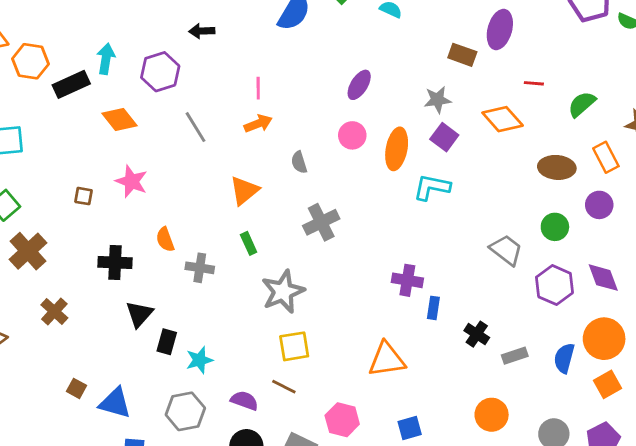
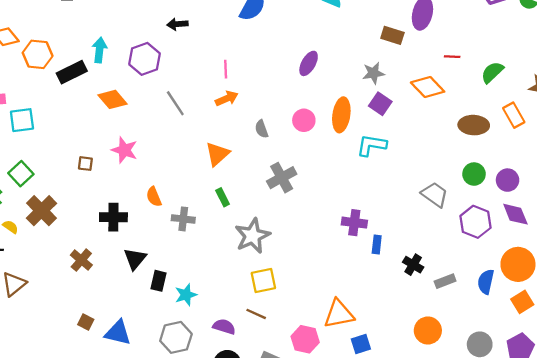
pink circle: (352, 135) -> (304, 120), moved
purple circle: (599, 205) -> (508, 180), moved
brown cross: (54, 311) -> (81, 260), moved
orange triangle: (387, 359) -> (339, 314), moved

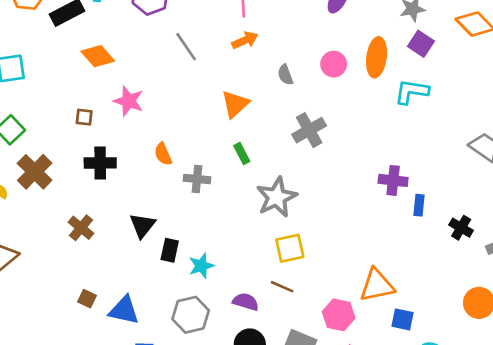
orange diamond: (113, 99) -> (98, 56), moved
black cross: (113, 217) -> (100, 163), moved
blue square: (361, 344) -> (403, 319), turned 30

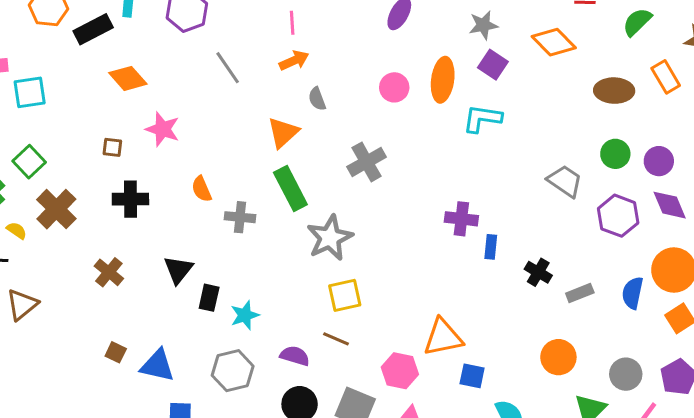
gray semicircle: (285, 75) -> (317, 99), moved
green rectangle: (242, 154) -> (290, 188), size x1.8

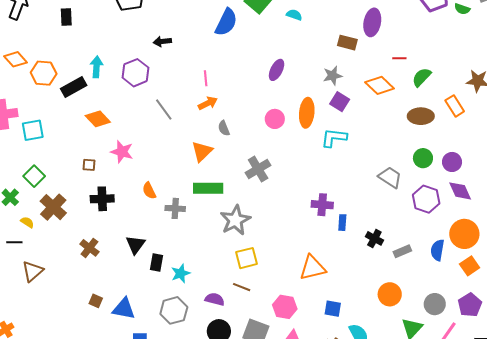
green semicircle: (637, 22) -> (422, 77), moved
green rectangle: (290, 188) -> (208, 188), turned -60
orange triangle: (443, 337) -> (313, 268), moved

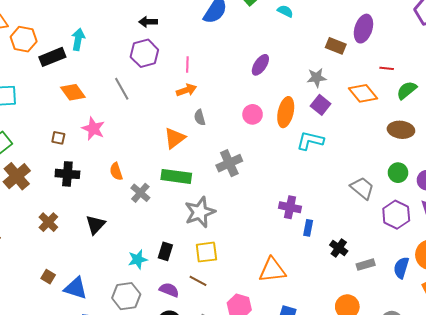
purple hexagon: (136, 73) -> (144, 53), moved
gray line: (164, 110) -> (122, 89), moved
gray cross: (175, 208) -> (140, 193), turned 30
black rectangle: (157, 263) -> (165, 251), moved

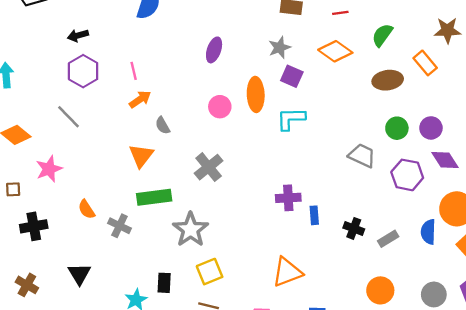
red line: (387, 68) -> (340, 13), moved
pink star: (93, 129) -> (49, 169), turned -30

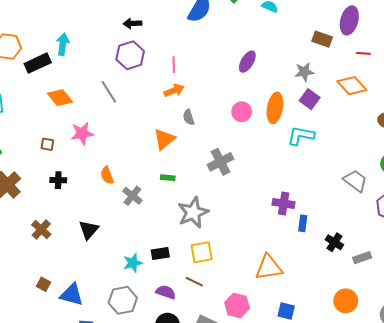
green rectangle: (154, 197) -> (168, 178), size x0.5
black cross: (34, 226) -> (58, 180), size x0.7
black rectangle: (164, 283) -> (160, 253), turned 66

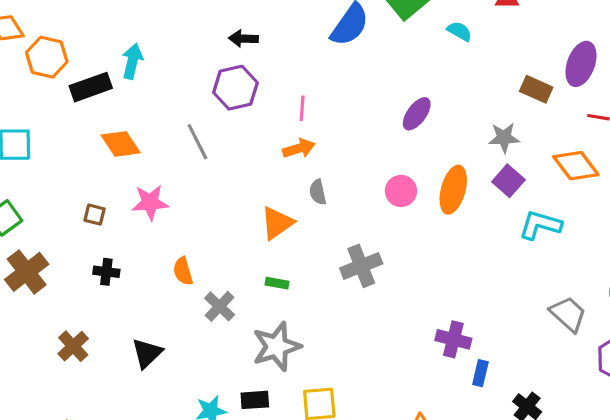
cyan L-shape: (301, 136) -> (540, 225), moved
gray star: (193, 212) -> (277, 347), moved

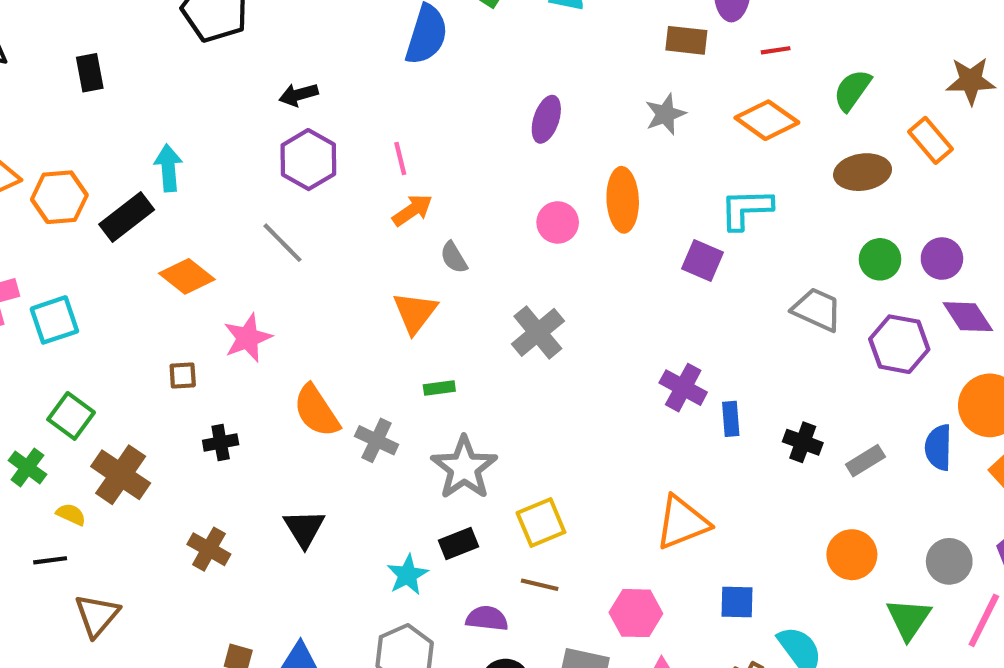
purple square: (508, 181) -> (703, 260), moved
orange semicircle: (183, 271) -> (316, 411), size x1.5
purple cross: (453, 339) -> (683, 388), turned 32

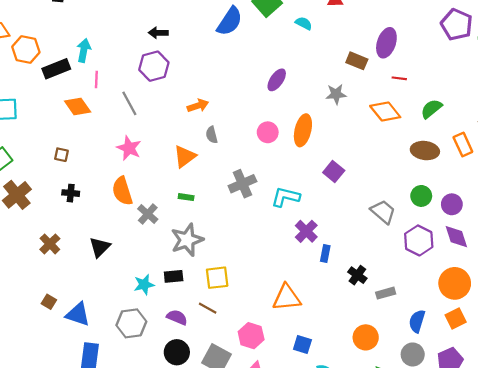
pink line: (400, 158) -> (96, 79), moved
cyan L-shape: (746, 209) -> (286, 197), moved
pink star: (248, 338) -> (129, 148), moved, turned 30
blue semicircle: (938, 447) -> (417, 321), moved

